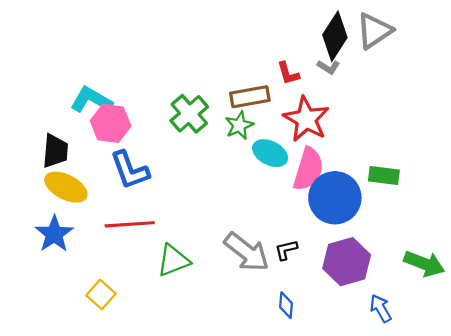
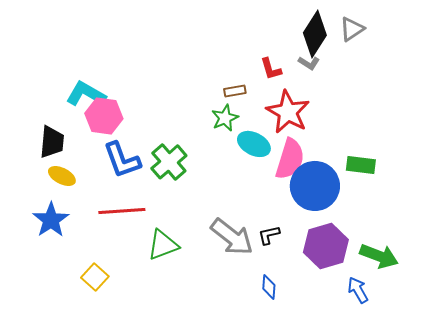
gray triangle: (374, 31) -> (352, 29), size x0.7
brown rectangle: (250, 97) -> (235, 91), size x0.6
green cross: (189, 114) -> (169, 162), moved
yellow ellipse: (66, 187) -> (62, 176), size x0.7
green arrow: (424, 264) -> (379, 256), moved

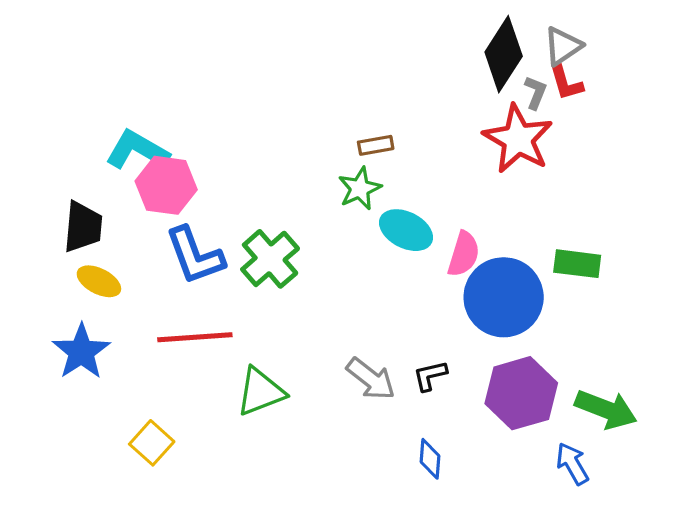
gray L-shape: (309, 63) -> (536, 93), moved, turned -100
red L-shape: (271, 69) -> (566, 83), moved
red star: (288, 112) -> (518, 139), moved
pink semicircle: (290, 159) -> (464, 254), size x0.7
gray arrow: (232, 237) -> (371, 379), size x0.7

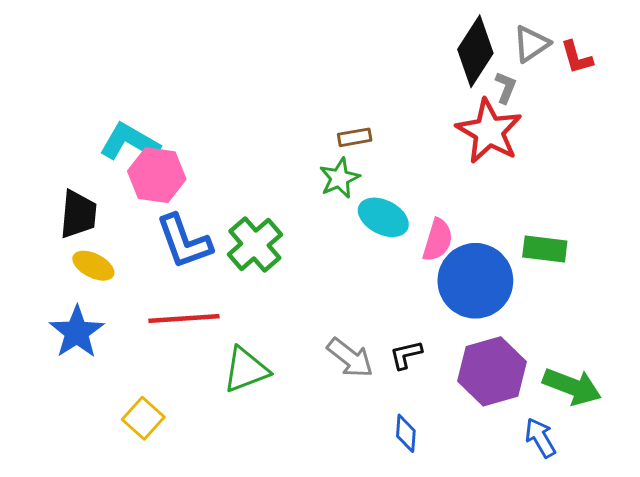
red L-shape: (566, 83) -> (577, 57), moved

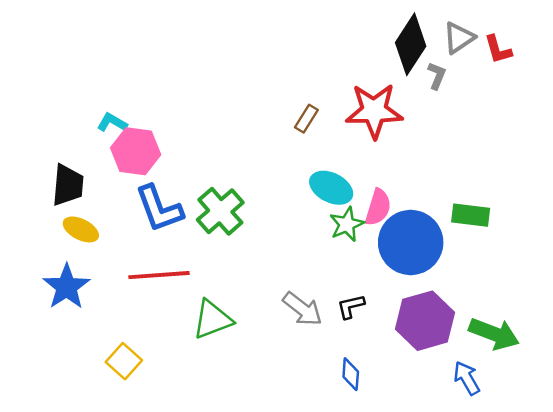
red star: (489, 131) -> (374, 111), moved, turned -30
brown rectangle: (355, 137) -> (306, 119), turned -48
cyan L-shape: (130, 142) -> (112, 123), size x0.6
green star: (339, 178) -> (347, 224), moved

